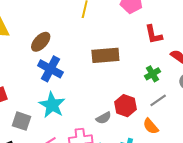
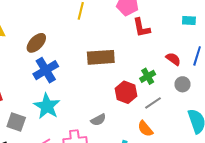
red L-shape: (154, 35) -> (141, 28), moved
blue cross: (50, 69) -> (46, 70), turned 30
red hexagon: (125, 106) -> (126, 92), moved

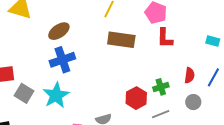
brown rectangle: (101, 57) -> (121, 40), moved
red semicircle: (173, 59) -> (189, 75), turned 49
gray square: (16, 122) -> (24, 93), moved

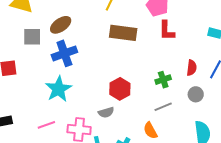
gray square: (24, 93) -> (32, 37), moved, turned -30
red hexagon: (136, 98) -> (120, 89), moved

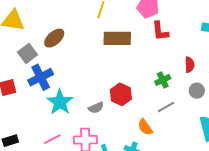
gray square: (32, 37) -> (27, 53), turned -30
blue cross: (64, 53) -> (41, 77), moved
gray semicircle: (106, 112) -> (96, 108), moved
orange semicircle: (150, 130) -> (145, 127), moved

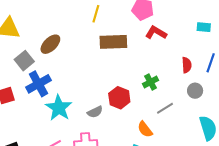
red L-shape: (160, 31) -> (156, 33), turned 130
green cross: (163, 80) -> (151, 82), moved

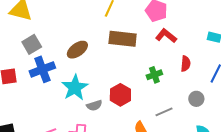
brown ellipse: (50, 44) -> (77, 50), moved
red semicircle: (187, 65) -> (186, 64), moved
green cross: (151, 82) -> (154, 75), moved
cyan star: (59, 108) -> (75, 88), moved

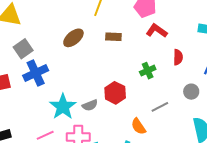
brown rectangle: (123, 39) -> (113, 37), size x0.6
brown ellipse: (77, 50) -> (73, 38), moved
cyan star: (75, 88) -> (63, 107), moved

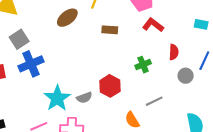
brown ellipse: (73, 38) -> (67, 18), moved
gray circle: (191, 92) -> (186, 76), moved

